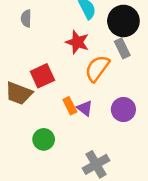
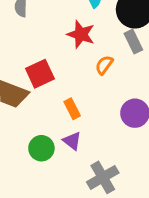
orange semicircle: (97, 68) -> (104, 65), size x0.6
purple triangle: (85, 108) -> (72, 141), moved

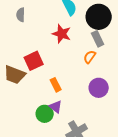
orange semicircle: (104, 65) -> (90, 57), moved
green circle: (41, 148) -> (45, 114), moved

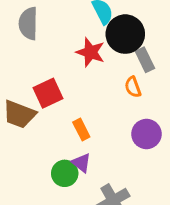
gray semicircle: (21, 15) -> (28, 23), size x1.5
black circle: (99, 17) -> (125, 34), moved
orange semicircle: (90, 57) -> (133, 87), turned -56

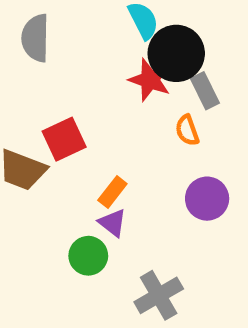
red star: (90, 52) -> (150, 80), moved
orange rectangle: (81, 129) -> (112, 192), turned 65
purple triangle: (81, 163) -> (112, 223), moved

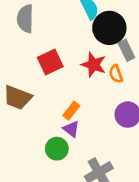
red star: (150, 80) -> (94, 65), moved
red square: (64, 139) -> (50, 62), moved

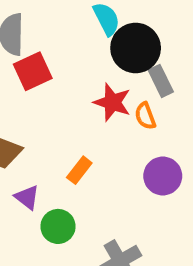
red square: (50, 62) -> (33, 71), moved
purple triangle: (71, 129) -> (27, 197), moved

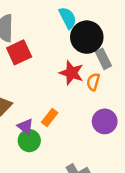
orange semicircle: (145, 116) -> (93, 82), turned 36
purple triangle: (27, 197) -> (25, 127), moved
green circle: (58, 226) -> (29, 141), moved

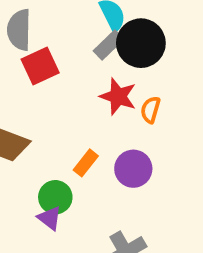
gray rectangle: (103, 59) -> (109, 45), moved, turned 72
purple circle: (105, 121) -> (133, 169), moved
purple triangle: (25, 127) -> (50, 218), moved

